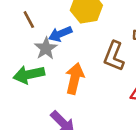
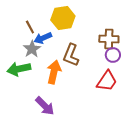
brown line: (29, 20) -> (30, 27), moved
brown L-shape: (114, 56) -> (71, 55), moved

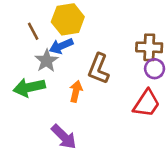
yellow hexagon: (63, 18) -> (68, 19), moved
brown line: (30, 27) -> (33, 31), moved
orange arrow: (54, 72) -> (76, 91), size x0.7

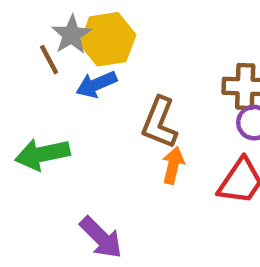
gray star: (47, 61) -> (72, 35), moved
orange arrow: (76, 91) -> (173, 165), moved

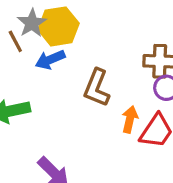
orange arrow: (173, 165) -> (130, 119), moved

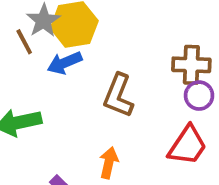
orange arrow: (130, 119) -> (109, 163), moved

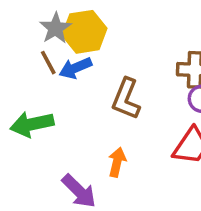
brown line: (24, 42) -> (48, 63), moved

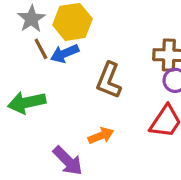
gray star: (55, 28) -> (31, 19), moved
orange arrow: (117, 162) -> (101, 136), turned 55

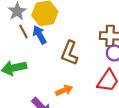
blue arrow: (65, 54) -> (40, 35), turned 84

